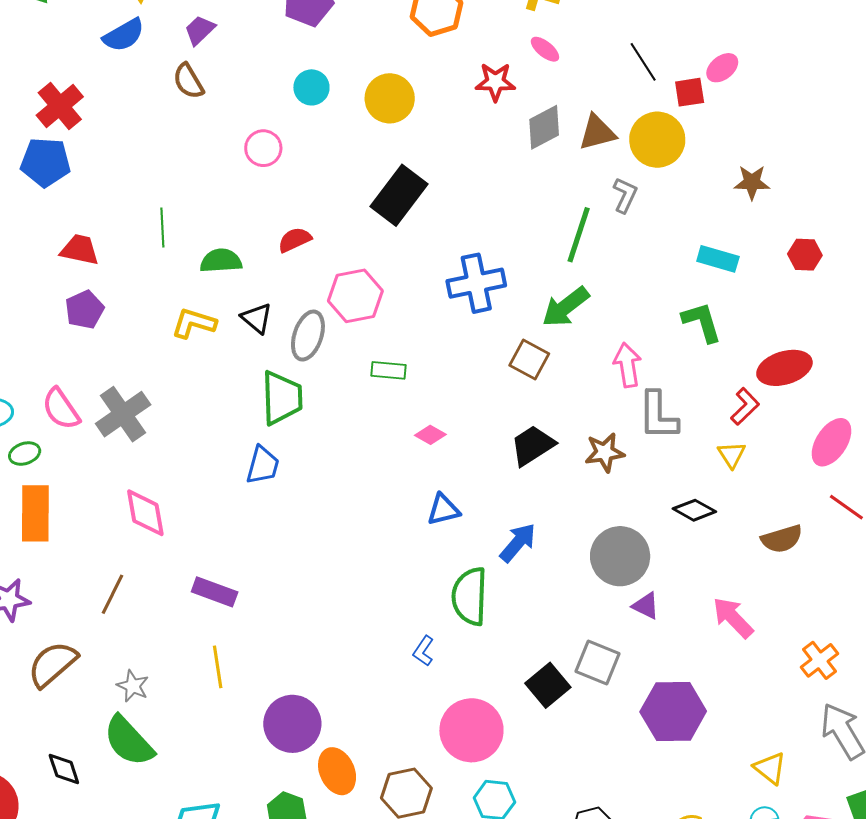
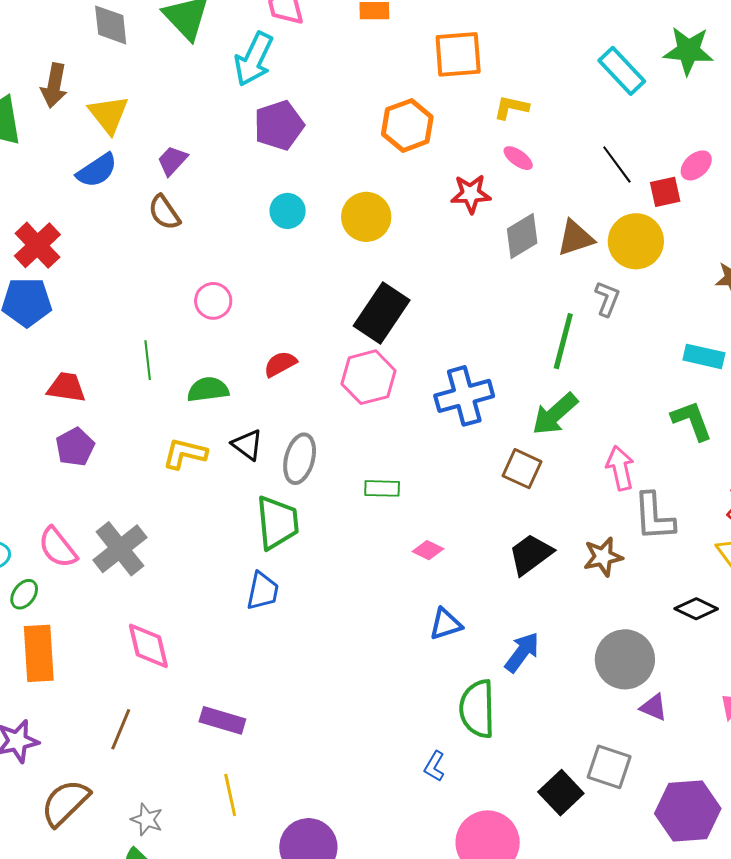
pink circle: (263, 148) -> (213, 301), moved
pink hexagon: (355, 296) -> (369, 377), moved
green ellipse: (25, 454) -> (24, 594), turned -32

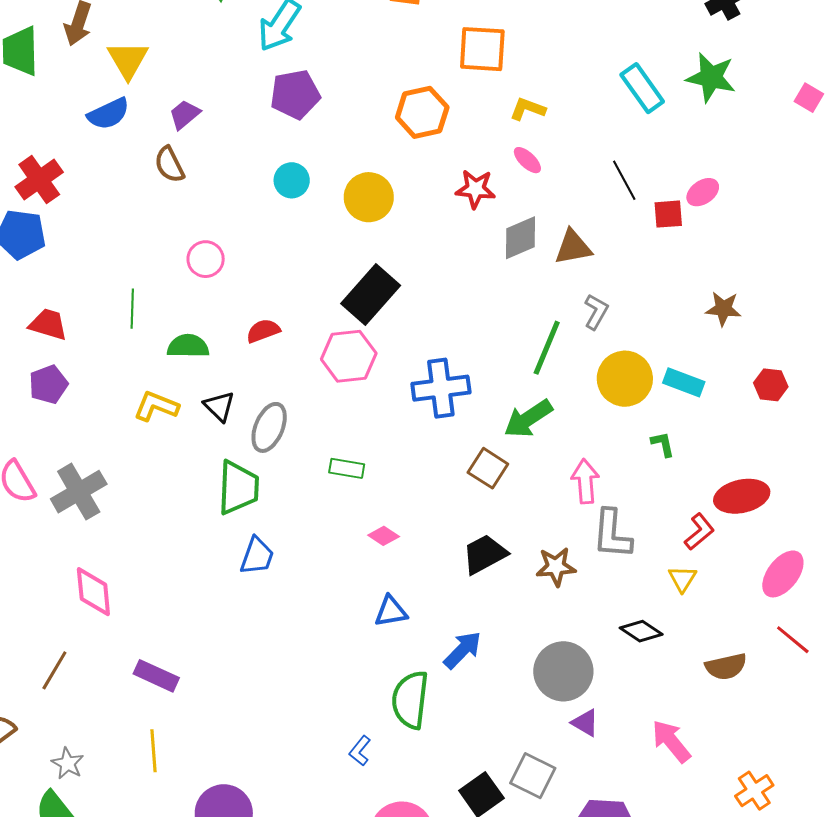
yellow circle: (636, 241) -> (625, 379), moved
green L-shape: (692, 421) -> (663, 444), size x0.6
blue trapezoid: (263, 591) -> (257, 556), moved

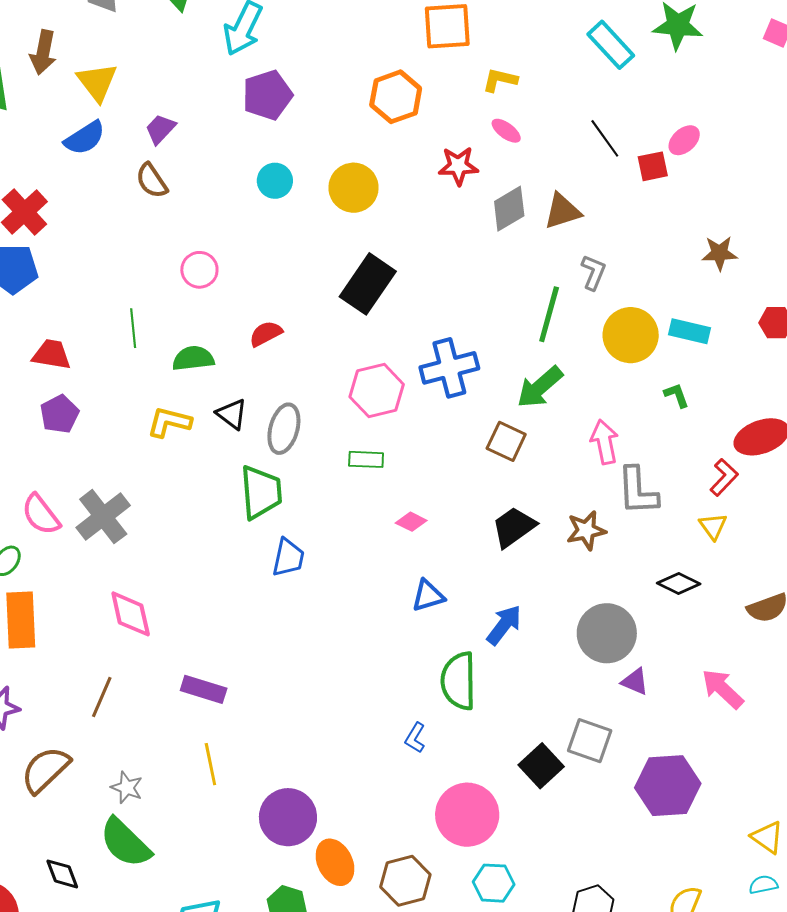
pink hexagon: (349, 356) -> (377, 391), moved

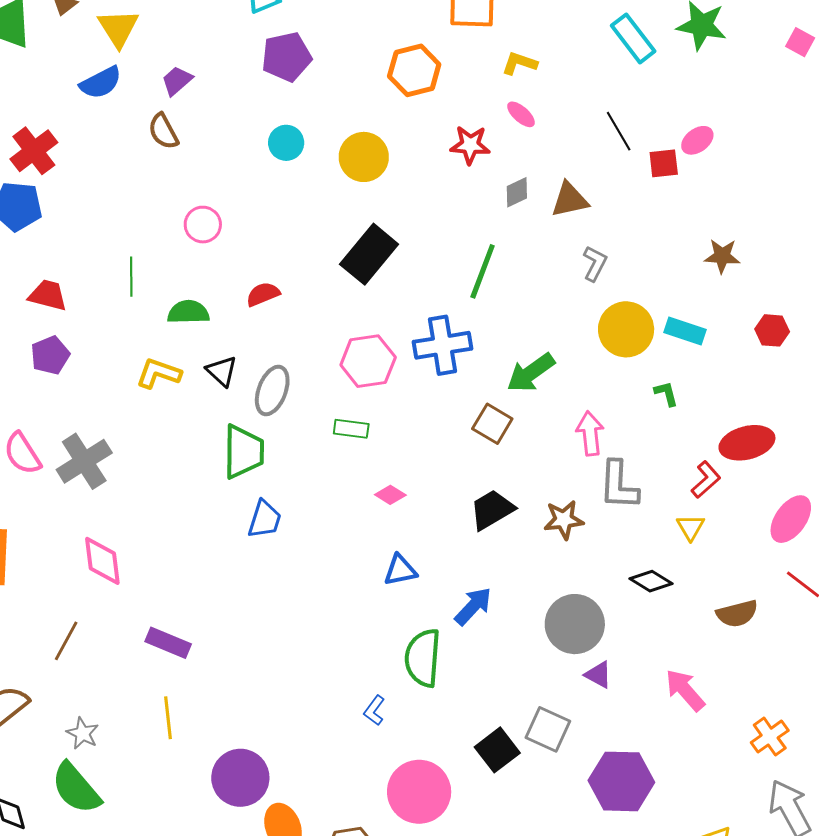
gray diamond: (509, 209) -> (517, 192), size x0.7
green line: (549, 314) -> (483, 271), moved

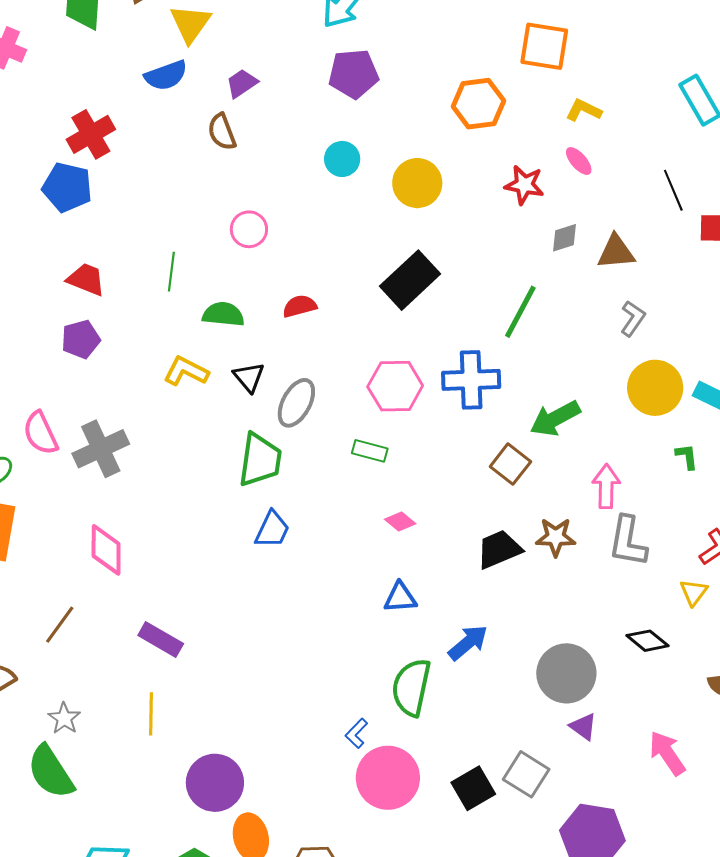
brown star: (564, 520) -> (556, 537), moved
pink circle: (419, 792) -> (388, 778), moved

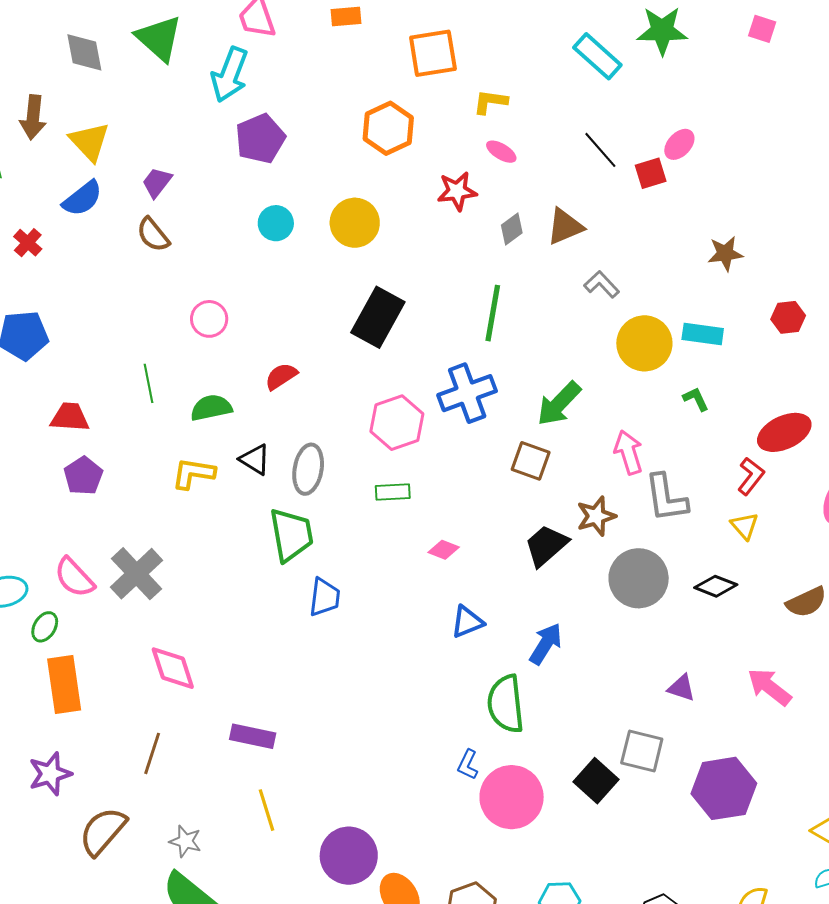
red cross: (91, 134) -> (28, 243), moved, size x0.6
gray L-shape: (633, 318) -> (602, 284), turned -60
gray circle: (566, 673) -> (639, 578), moved

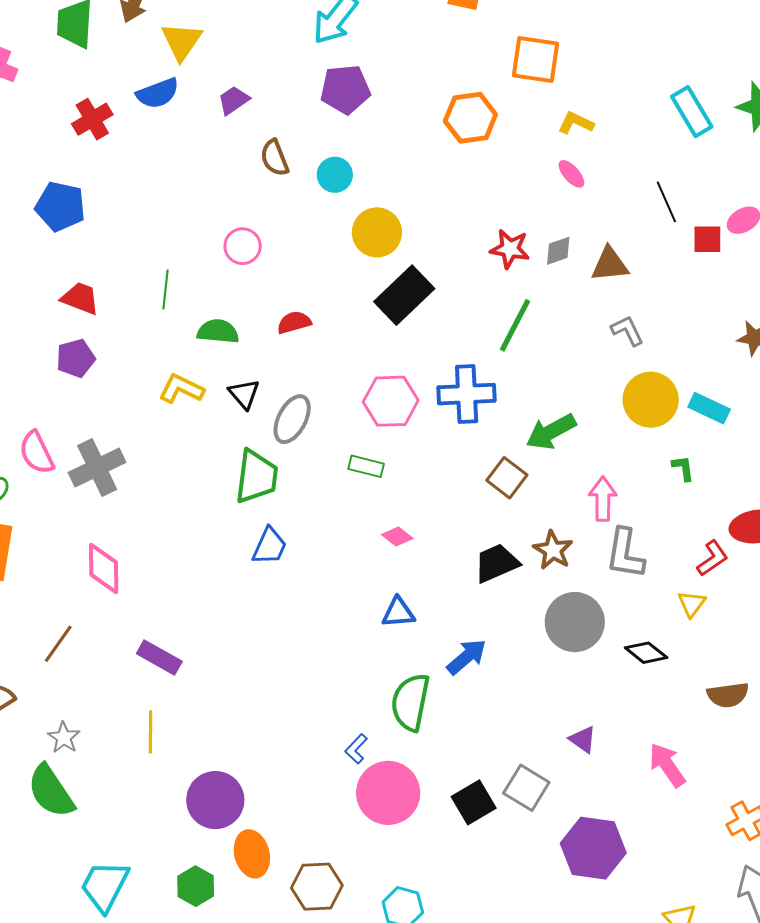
red star: (457, 191) -> (510, 249), moved
yellow circle: (355, 223) -> (377, 232), moved
brown semicircle: (153, 235) -> (275, 158), moved
red cross: (28, 243) -> (92, 119), size x1.4
brown star: (596, 516) -> (553, 550), turned 30

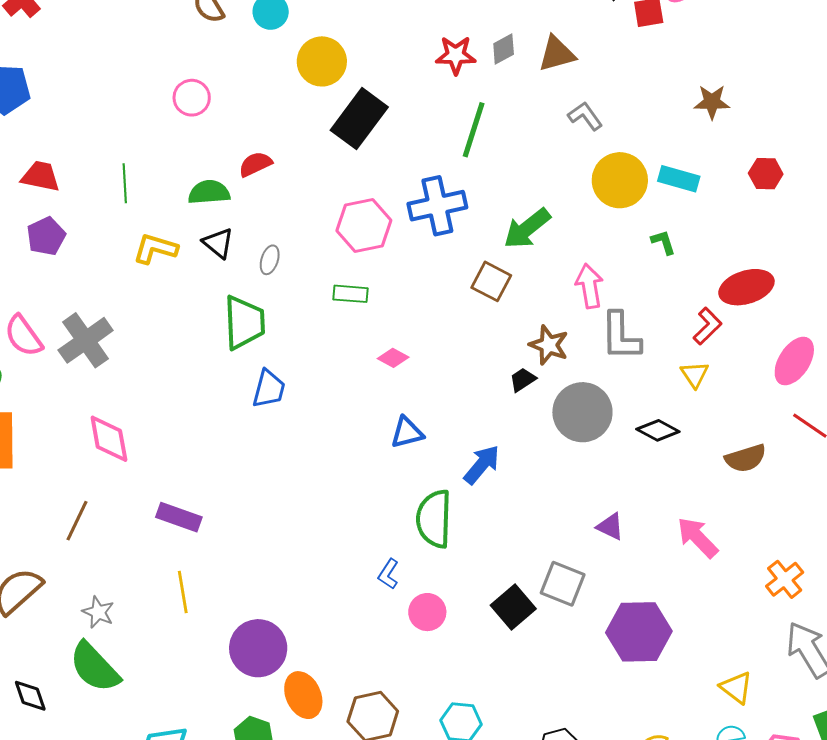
green line: (165, 289) -> (125, 183), moved
green semicircle: (218, 332) -> (209, 192), moved
gray ellipse: (292, 419) -> (270, 260), size x0.6
black trapezoid: (496, 563) -> (523, 380), moved, size x0.6
pink circle: (388, 793) -> (427, 612), size x0.6

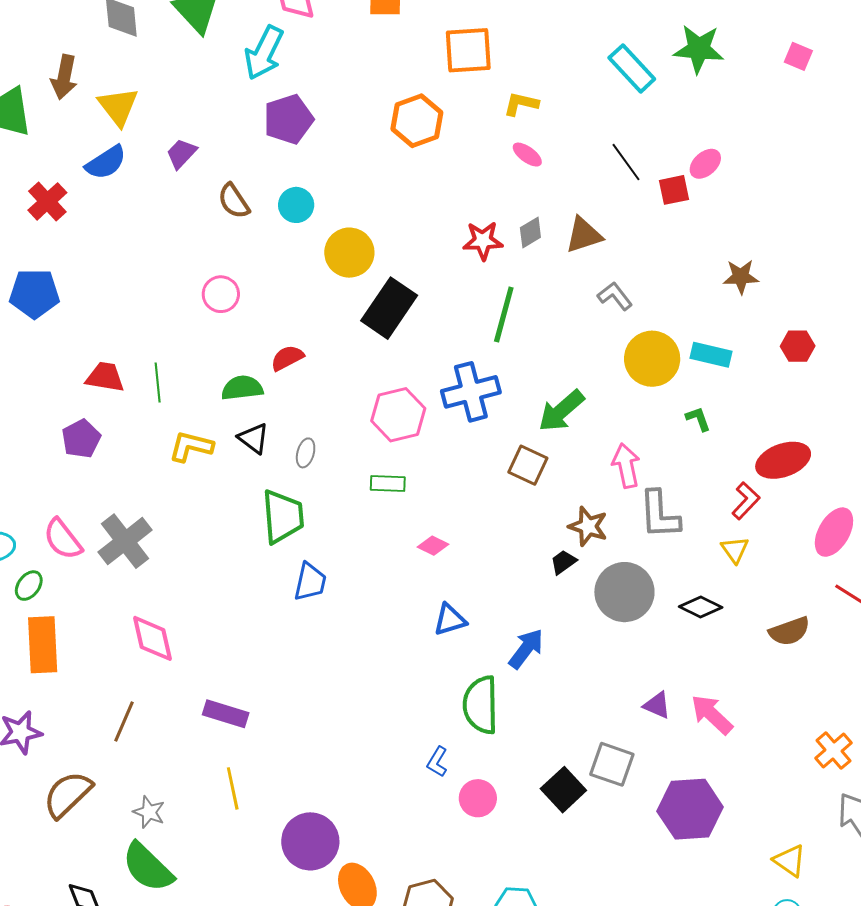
red trapezoid: (41, 176) -> (105, 377), moved
pink arrow: (698, 537) -> (712, 715), moved

